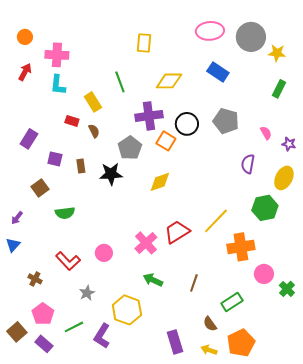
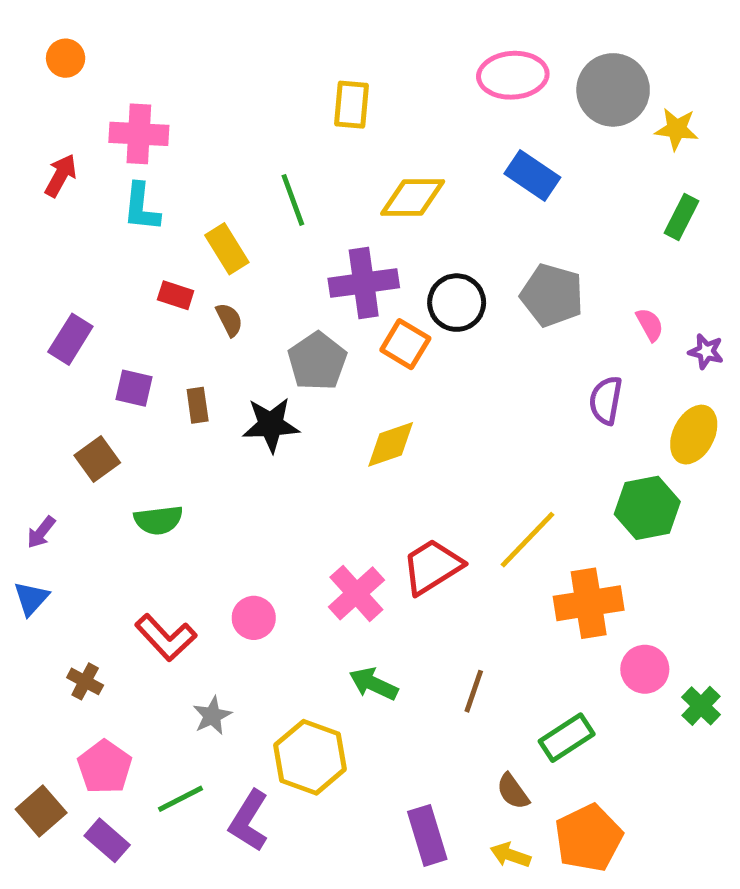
orange circle: (25, 37) -> (66, 58), moved

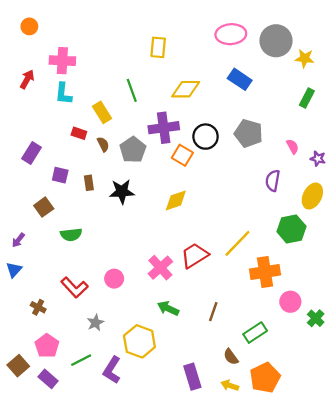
gray pentagon: (317, 361) -> (133, 150), moved

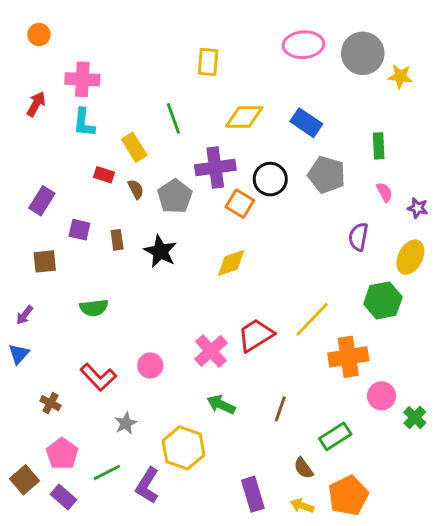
blue rectangle: (240, 79) -> (306, 123), moved
green rectangle: (307, 98) -> (379, 146), moved, turned -30
black star: (122, 192) -> (160, 251), turned 30
brown square: (44, 207) -> (45, 261), moved, turned 30

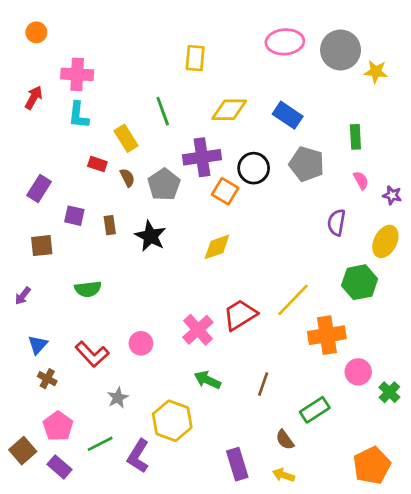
blue triangle: (19, 354) -> (38, 345), moved
orange pentagon: (348, 496) -> (372, 466), moved

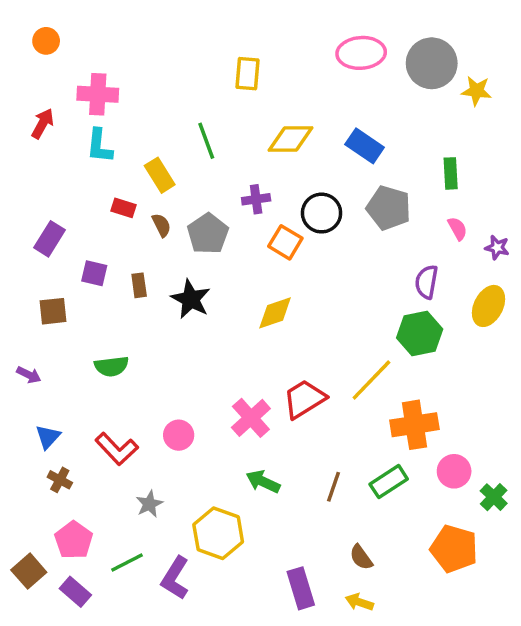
purple cross: (202, 157) -> (256, 199), size x0.6
green hexagon: (360, 282) -> (420, 334), moved
purple arrow: (23, 296) -> (29, 375), turned -102
green rectangle: (315, 410) -> (389, 482), moved
orange pentagon: (372, 466) -> (454, 549), moved, turned -30

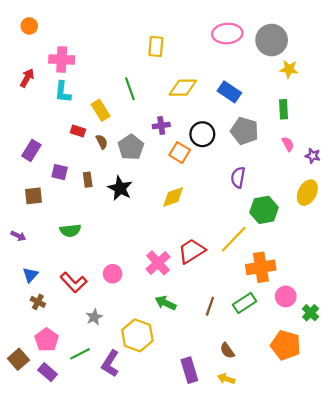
yellow star: (476, 91) -> (289, 69), moved
purple semicircle: (427, 282) -> (238, 177), moved

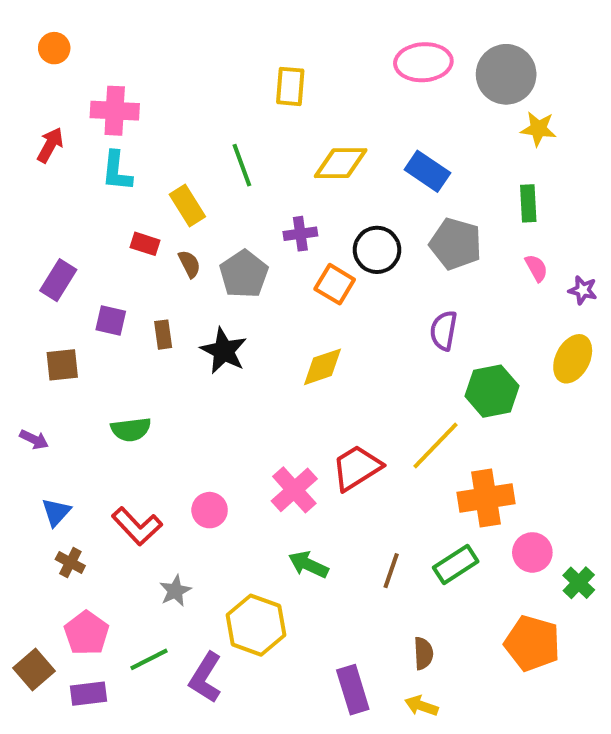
brown semicircle: (227, 351) -> (423, 653), turned -147
purple rectangle: (48, 372) -> (89, 694), turned -48

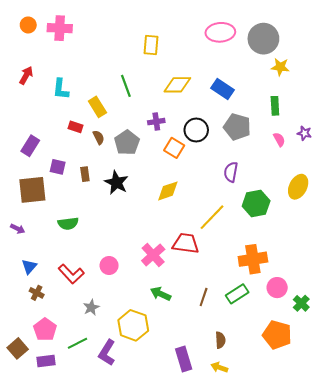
pink cross: (115, 111) -> (60, 28), moved
purple star: (583, 290) -> (304, 133), moved
brown square: (62, 365) -> (32, 190), size x1.6
yellow line: (436, 446) -> (212, 217), moved
red trapezoid: (357, 468) -> (186, 243), turned 40

